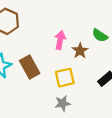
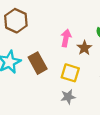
yellow square: (65, 78) -> (70, 73), turned 30

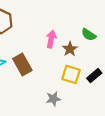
yellow square: (70, 73) -> (71, 74), moved

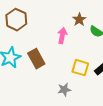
brown star: (70, 49) -> (79, 20), moved

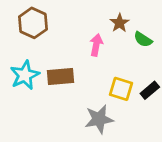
brown rectangle: (36, 59) -> (60, 77), turned -66
gray star: (64, 90) -> (99, 119), size x1.5

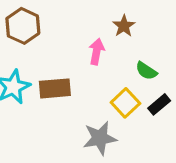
green semicircle: (143, 39) -> (146, 71), moved
yellow square: (121, 89) -> (125, 103), turned 30

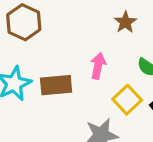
pink arrow: (97, 52) -> (98, 66), moved

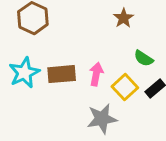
pink arrow: (98, 66) -> (96, 74), moved

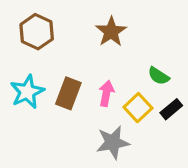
brown star: (123, 18) -> (111, 32), moved, size x1.4
brown rectangle: (62, 74) -> (68, 93), turned -64

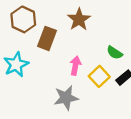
brown rectangle: (68, 93) -> (47, 38), moved
gray star: (113, 142) -> (66, 98), moved

